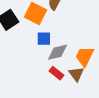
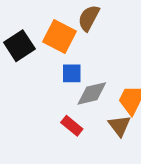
red rectangle: (56, 73) -> (72, 126), moved

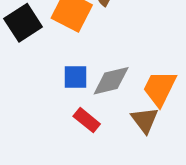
blue square: (72, 73) -> (76, 77), moved

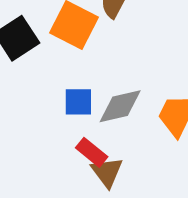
brown triangle: (145, 120) -> (107, 172), moved

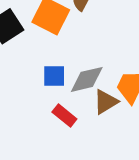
brown triangle: (107, 172) -> (106, 102), moved, turned 36

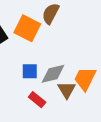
brown triangle: (106, 102) -> (67, 90), turned -30

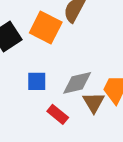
blue square: (30, 71) -> (37, 81), moved

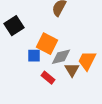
orange square: (46, 28) -> (47, 44), moved

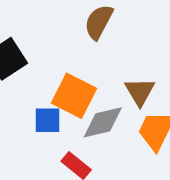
brown triangle: (72, 70) -> (140, 92), moved

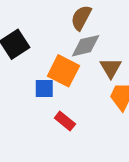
gray diamond: (103, 122) -> (86, 46), moved

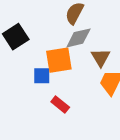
orange square: (63, 71) -> (59, 60), turned -36

